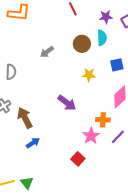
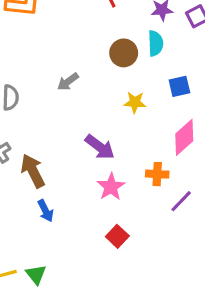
gray arrow: (47, 52) -> (68, 82), moved
pink star: (91, 136) -> (111, 187), moved
blue arrow: (33, 143) -> (46, 211), turned 96

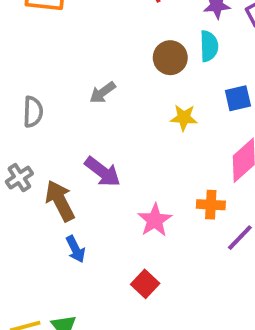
purple arrow: (100, 147) -> (103, 172), moved
red square: (117, 236) -> (145, 284), moved

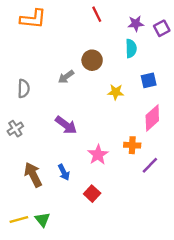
brown circle: (170, 58) -> (92, 60), moved
brown arrow: (60, 201) -> (33, 175), moved
blue arrow: (75, 249) -> (64, 172), moved

